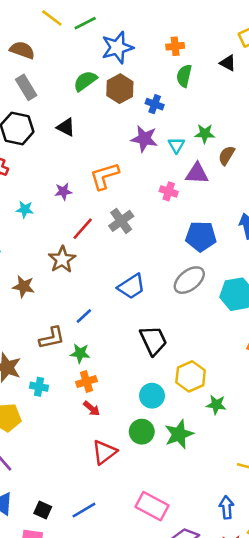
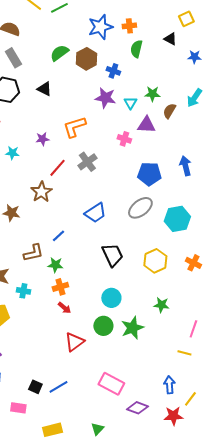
blue star: (117, 48) -> (100, 27), moved
yellow hexagon: (191, 376) -> (155, 261), moved
black square: (43, 510) -> (35, 387), moved

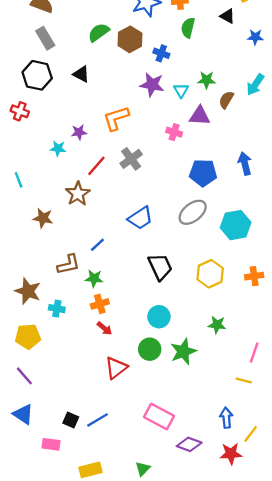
cyan star: (12, 153) -> (58, 148), moved
orange cross: (193, 263) -> (254, 276), turned -35

